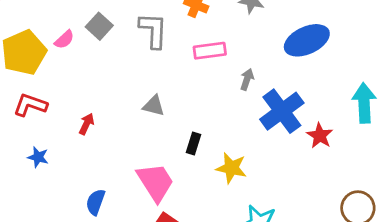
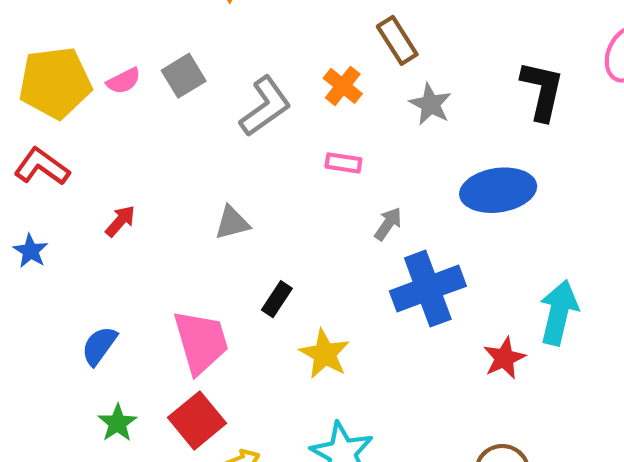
gray L-shape: (153, 30) -> (265, 106), turned 36
pink rectangle: (210, 51) -> (343, 163), size x0.7
gray triangle: (154, 106) -> (232, 223), turned -45
red star: (320, 136) -> (504, 358), moved

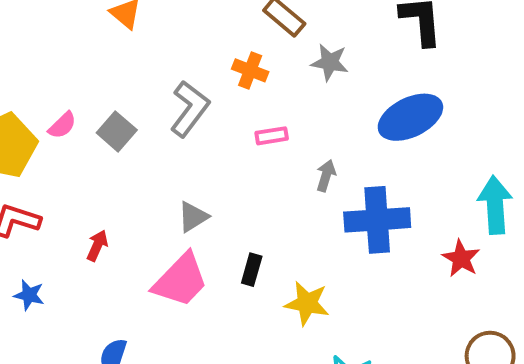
gray square: (184, 76) -> (117, 131), moved
blue cross: (428, 289) -> (377, 220), turned 34
pink trapezoid: (201, 342) -> (180, 280), moved, turned 78

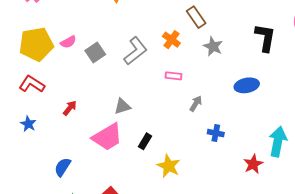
blue ellipse: (410, 117) -> (247, 85), size x0.7
blue cross: (377, 220) -> (216, 133), size x0.5

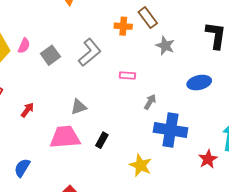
orange cross: (171, 40) -> (123, 26), moved, turned -30
pink semicircle: (68, 42) -> (24, 46), turned -35
blue cross: (216, 133) -> (170, 130), size x2.0
pink trapezoid: (107, 137) -> (65, 137), turned -152
yellow star: (169, 166) -> (140, 165), moved

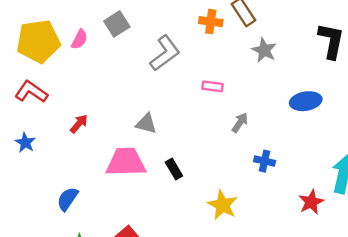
gray square: (50, 55) -> (117, 24), moved
gray triangle: (79, 107) -> (146, 124), turned 30
blue cross: (170, 130) -> (265, 161), size x0.5
black rectangle: (102, 140) -> (174, 169), turned -63

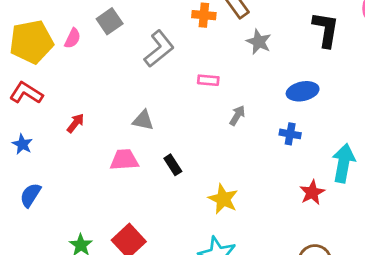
blue cross: (265, 161) -> (290, 134), moved
pink trapezoid: (126, 162) -> (124, 160), size x0.7
blue semicircle: (68, 199) -> (30, 195), moved

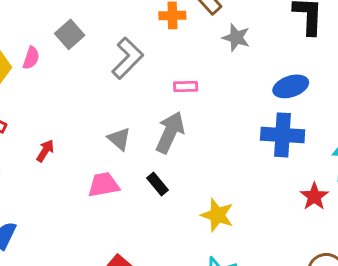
gray arrow: (237, 115) -> (170, 132), moved, size x1.8
gray triangle: (143, 120) -> (119, 139), turned 35
blue cross: (290, 134) -> (283, 135), size x1.8

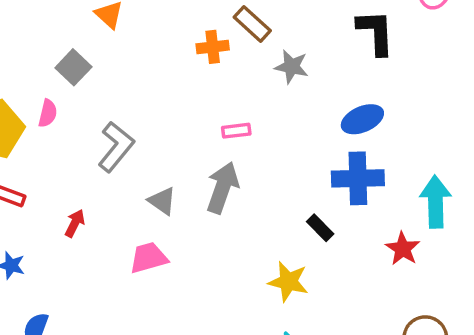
gray square: (70, 34) -> (73, 67), moved
gray L-shape: (127, 58) -> (116, 147), moved
black rectangle: (158, 184) -> (320, 228), moved

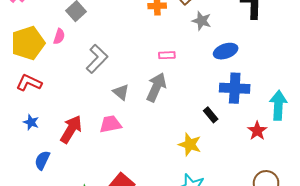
blue ellipse: (362, 119) -> (226, 51), moved
red arrow: (75, 223) -> (71, 129), moved, size x1.8

